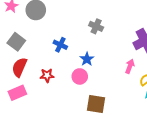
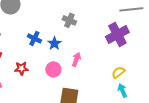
blue star: (87, 59) -> (54, 43), moved
pink arrow: (130, 66) -> (76, 59), moved

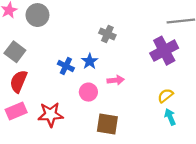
blue cross: (34, 38) -> (66, 66), moved
pink arrow: (76, 59) -> (116, 80), turned 64
red star: (21, 68) -> (50, 115), moved, size x1.5

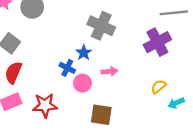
gray cross: (107, 34) -> (101, 26), size x1.6
blue cross: (66, 66) -> (67, 68), moved
cyan arrow: (170, 117) -> (176, 103), moved, turned -91

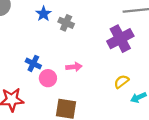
gray cross: (101, 26) -> (66, 23), size x0.6
blue star: (84, 53) -> (43, 14), moved

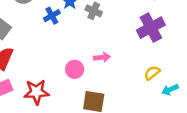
blue cross: (33, 63) -> (52, 16), moved, turned 35

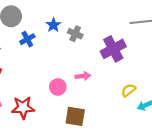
blue cross: (52, 16) -> (27, 39), moved
purple cross: (151, 28) -> (113, 49), moved

